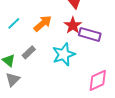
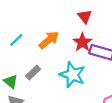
cyan star: (64, 54) -> (72, 75), turned -30

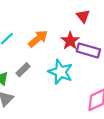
red triangle: (85, 16) -> (83, 16), moved

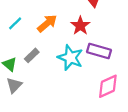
purple rectangle: (88, 50) -> (99, 51), moved

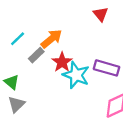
red star: (80, 26) -> (62, 62), moved
gray rectangle: (32, 55) -> (36, 55), moved

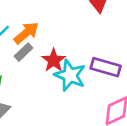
orange arrow: (52, 39) -> (26, 33), moved

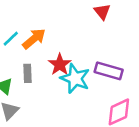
gray rectangle: (24, 52) -> (28, 73), moved, turned -48

